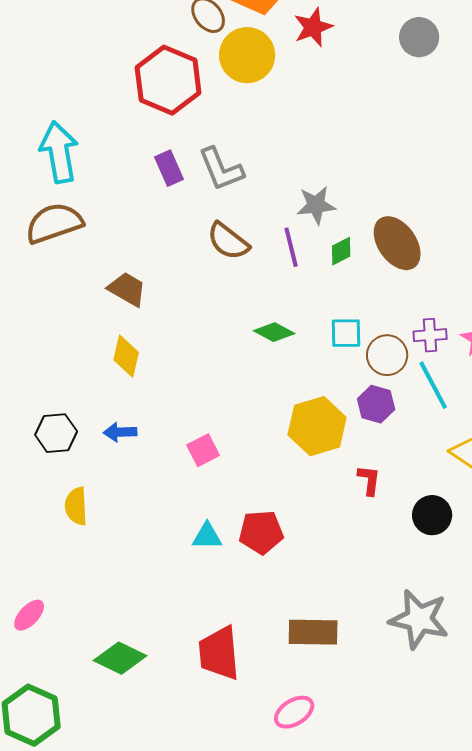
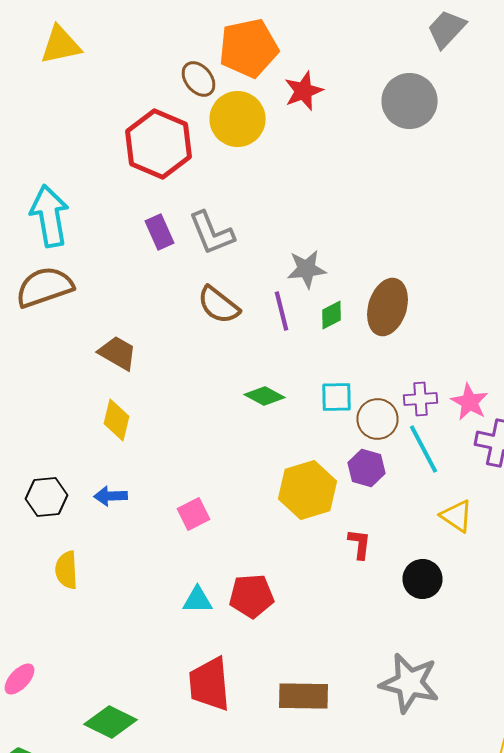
gray circle: (419, 37) -> (410, 101), size x1.4
brown ellipse: (397, 243) -> (388, 307), turned 52
red trapezoid: (219, 653) -> (210, 684), moved

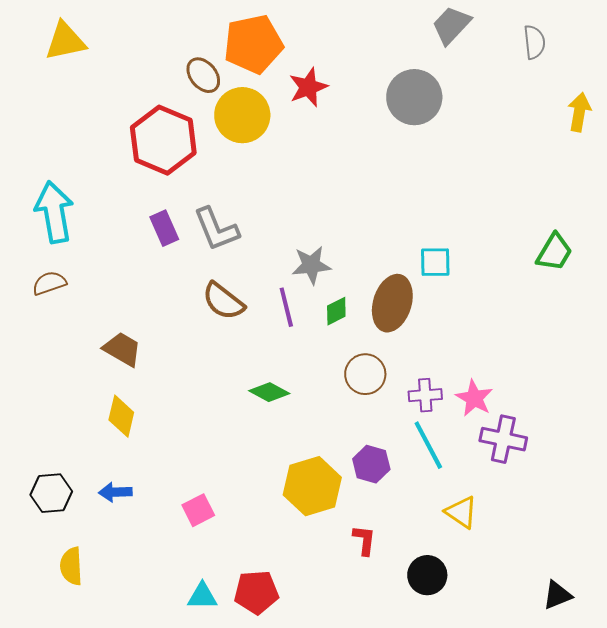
brown semicircle: (44, 287) -> (49, 283), size x0.6
cyan square: (336, 397) -> (435, 262), moved
brown circle: (378, 419) -> (365, 374), moved

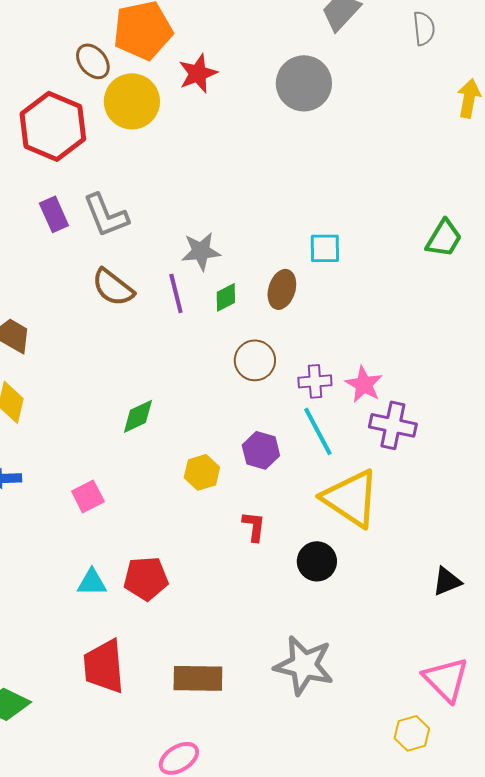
brown ellipse: (392, 303) -> (282, 289), size x0.7
green diamond: (269, 392) -> (138, 416), moved, turned -54
yellow hexagon: (312, 486) -> (202, 472), size x0.6
yellow triangle: (461, 512) -> (351, 498), size x1.8

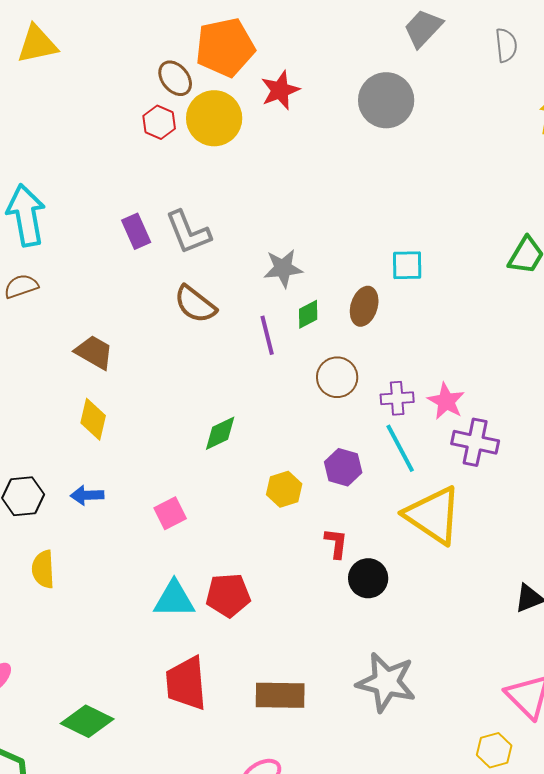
red hexagon: (53, 126) -> (159, 122), moved, size x0.5
purple line: (176, 293) -> (267, 335), moved
black circle: (317, 561) -> (368, 578), moved
cyan triangle: (92, 582) -> (174, 599), size x1.4

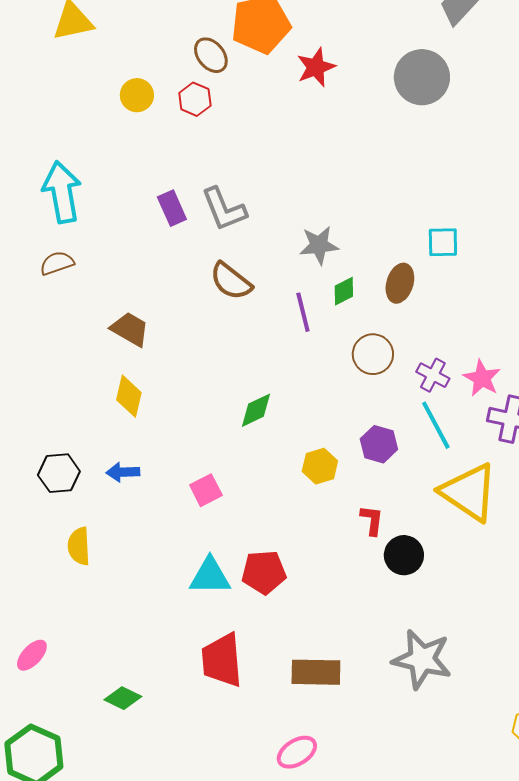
yellow circle: (214, 118) -> (137, 95), moved, size x0.6
purple cross: (397, 398) -> (433, 375), turned 32
green diamond: (87, 721) -> (123, 698), size x0.7

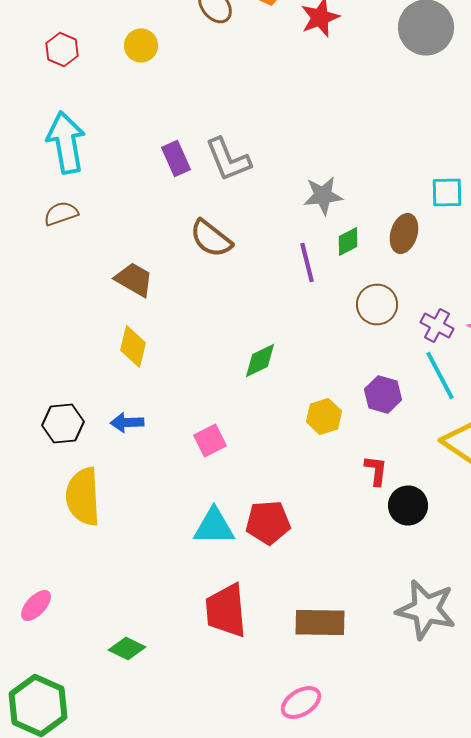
red hexagon: (195, 99) -> (62, 50), moved
brown semicircle: (231, 281) -> (211, 238), moved
yellow semicircle: (79, 546) -> (83, 496), size x1.5

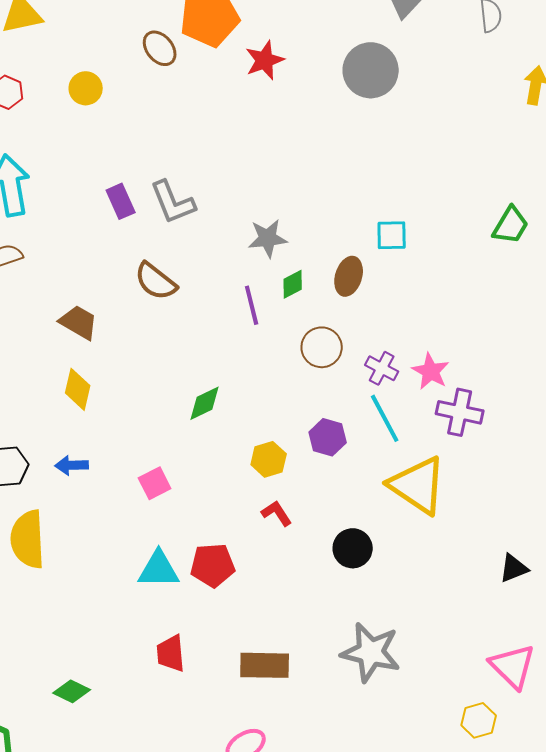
red L-shape: (376, 470) -> (277, 513), moved, turned -40
red trapezoid: (226, 610) -> (171, 653), size x0.7

